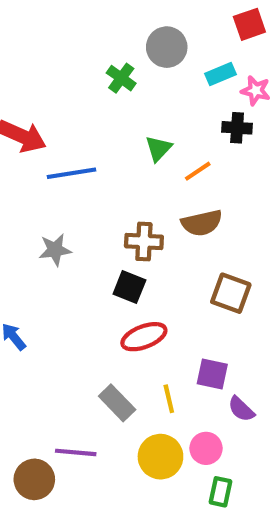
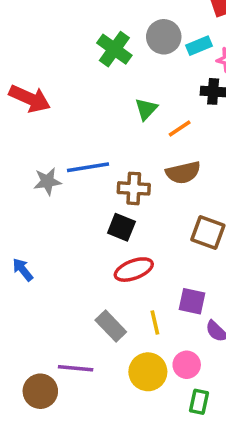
gray circle: (167, 47) -> (164, 37), moved
green cross: (121, 78) -> (114, 49), size x1.4
blue line: (72, 173) -> (88, 167), moved
gray star: (55, 250) -> (47, 181), moved

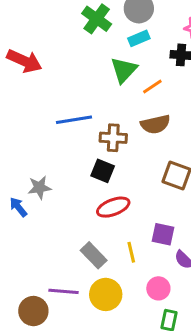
cyan rectangle: (199, 46) -> (139, 38), moved
green triangle: (146, 109) -> (124, 70), size x1.4
gray star: (47, 181) -> (39, 188), moved
yellow circle: (148, 372) -> (106, 294), moved

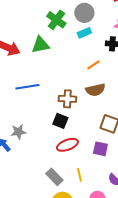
green triangle: (124, 70) -> (40, 45), moved, turned 36
blue line: (74, 120) -> (27, 87), moved
purple square: (163, 234) -> (100, 149), moved

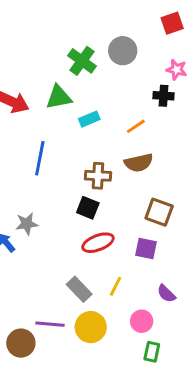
cyan rectangle: (84, 33) -> (89, 119), moved
blue line: (27, 87) -> (40, 158), turned -70
yellow line: (79, 175) -> (115, 286), turned 40

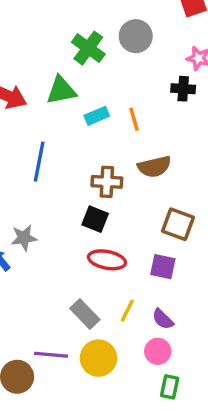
orange line: (136, 126) -> (134, 119), moved, turned -72
red ellipse: (98, 243) -> (107, 260), turned 32
purple semicircle: (166, 294) -> (163, 319), moved

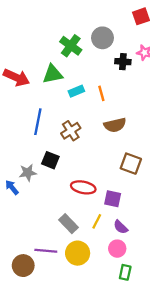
black cross: (183, 89) -> (123, 62), moved
brown cross: (107, 182) -> (71, 131), moved, turned -36
black square: (95, 219) -> (50, 160), moved
purple square: (163, 267) -> (113, 199), moved

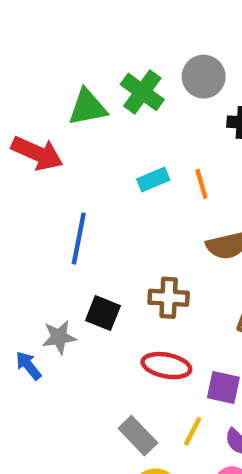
green triangle: (53, 74) -> (88, 107), moved
brown cross: (71, 131) -> (169, 298), moved, turned 36

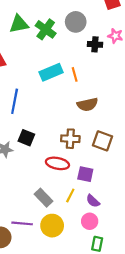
green triangle: (88, 107) -> (19, 24), moved
cyan rectangle: (153, 180) -> (51, 72), size x1.5
brown cross: (169, 298) -> (70, 139), moved

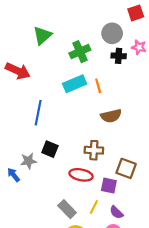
gray circle: (76, 22) -> (112, 33), moved
green triangle: (19, 24) -> (42, 35), turned -30
green cross: (46, 29) -> (80, 52), moved, turned 30
brown square: (102, 141) -> (126, 168), moved

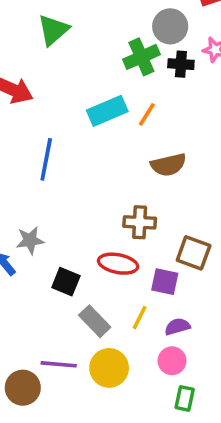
green cross: (80, 52) -> (141, 57), moved
orange line: (98, 86) -> (147, 114), turned 48
black square: (50, 149) -> (66, 282), moved
purple semicircle: (116, 212) -> (177, 327), turned 120

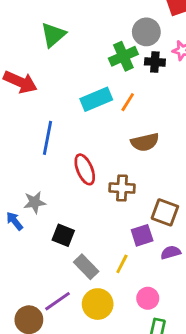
red ellipse: (118, 264) -> (85, 169), moved, turned 56
purple square: (165, 282) -> (142, 235), turned -30
purple semicircle: (177, 327) -> (171, 252), moved
purple line: (59, 364) -> (58, 301), turned -40

